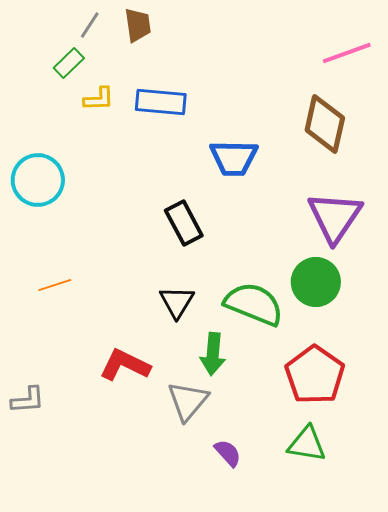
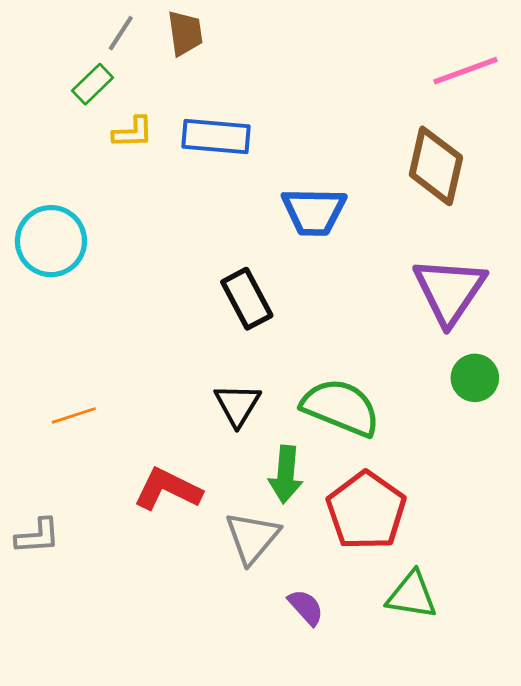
green circle: (316, 282) -> (475, 378), moved, size x0.7
orange line: (55, 285) -> (74, 415), moved
red pentagon: (315, 375) -> (366, 511), moved

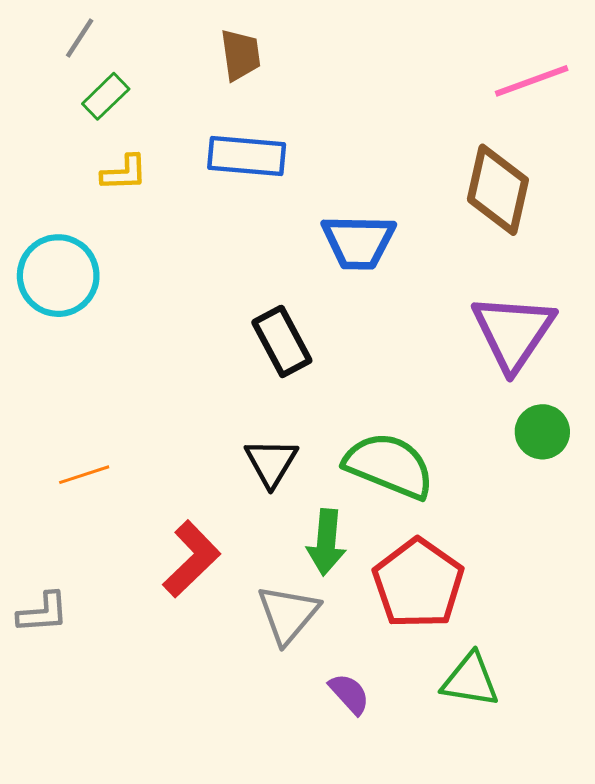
gray line: (121, 33) -> (80, 38), moved
brown trapezoid: (185, 33) -> (241, 55), moved
yellow L-shape: (133, 132) -> (124, 173), moved
red L-shape: (168, 489) -> (191, 559), turned 110

